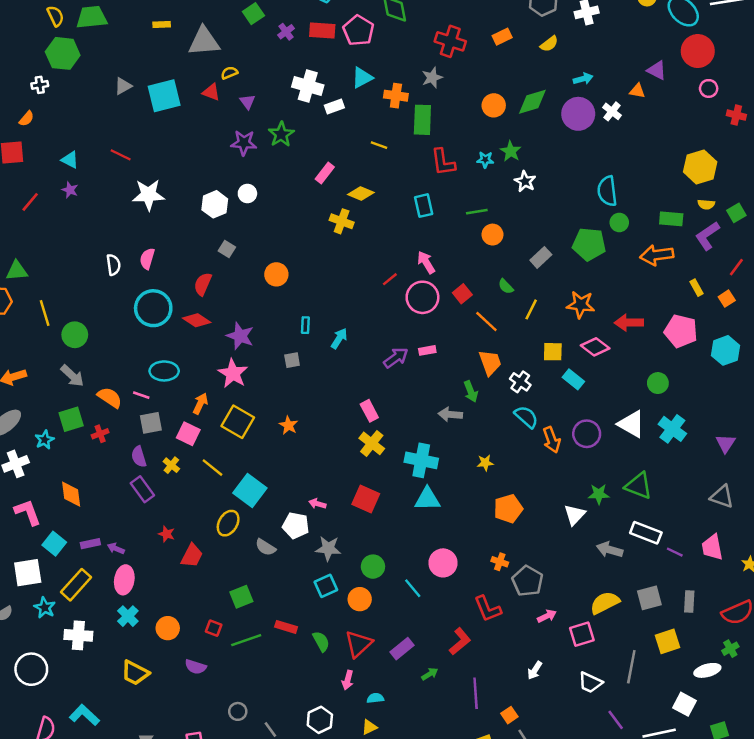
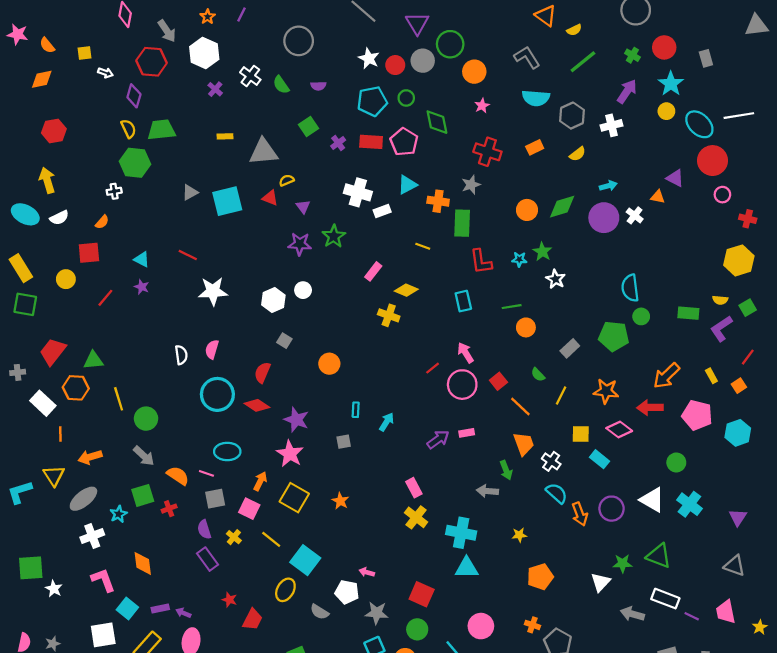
yellow hexagon: (700, 167) -> (739, 260), moved
orange arrow: (657, 255) -> (666, 376), moved, turned -36
red square: (366, 499) -> (422, 594), moved

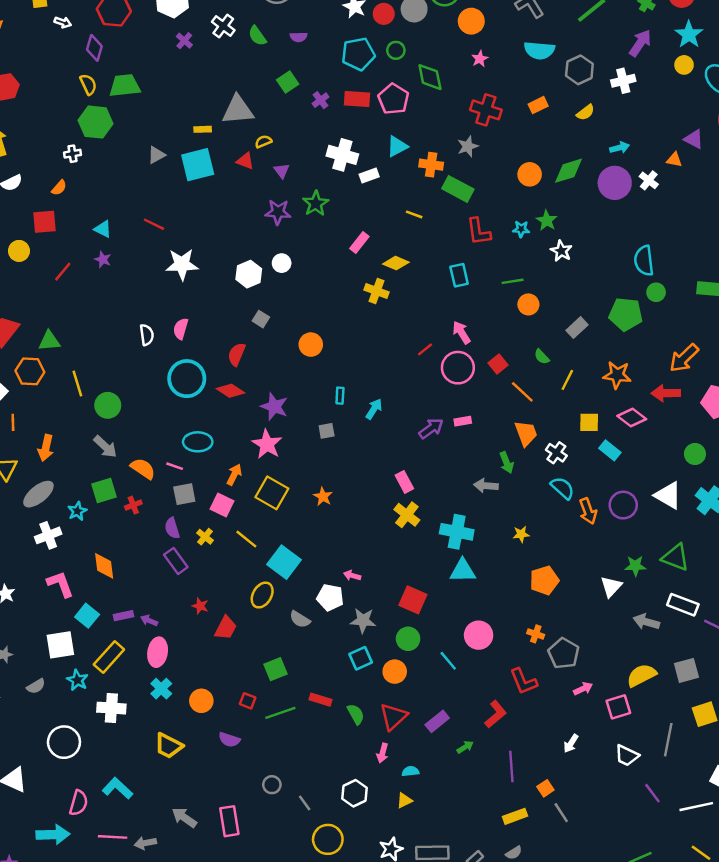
yellow rectangle: (225, 136) -> (203, 129), moved
green rectangle: (462, 223) -> (458, 189), turned -64
orange arrow: (90, 457) -> (46, 448), turned -60

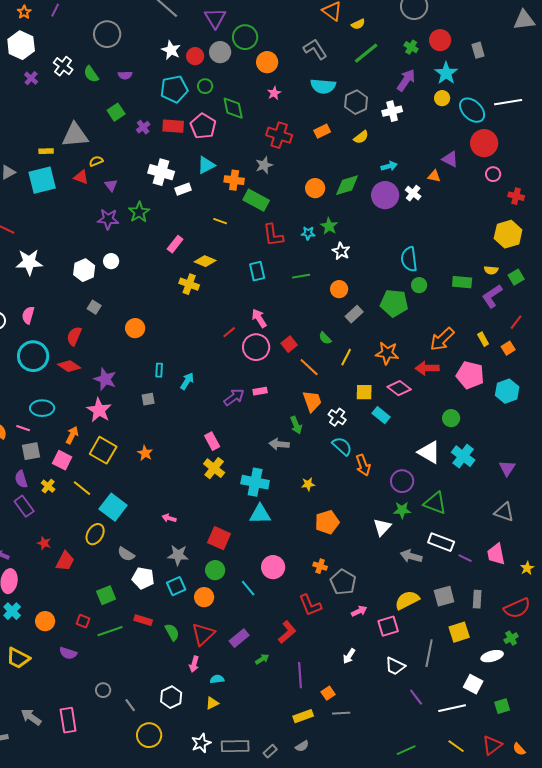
orange circle: (528, 304) -> (339, 289), moved
purple circle: (623, 505) -> (402, 481), moved
white pentagon: (330, 597) -> (143, 578), moved
gray line: (561, 813) -> (341, 713), turned -60

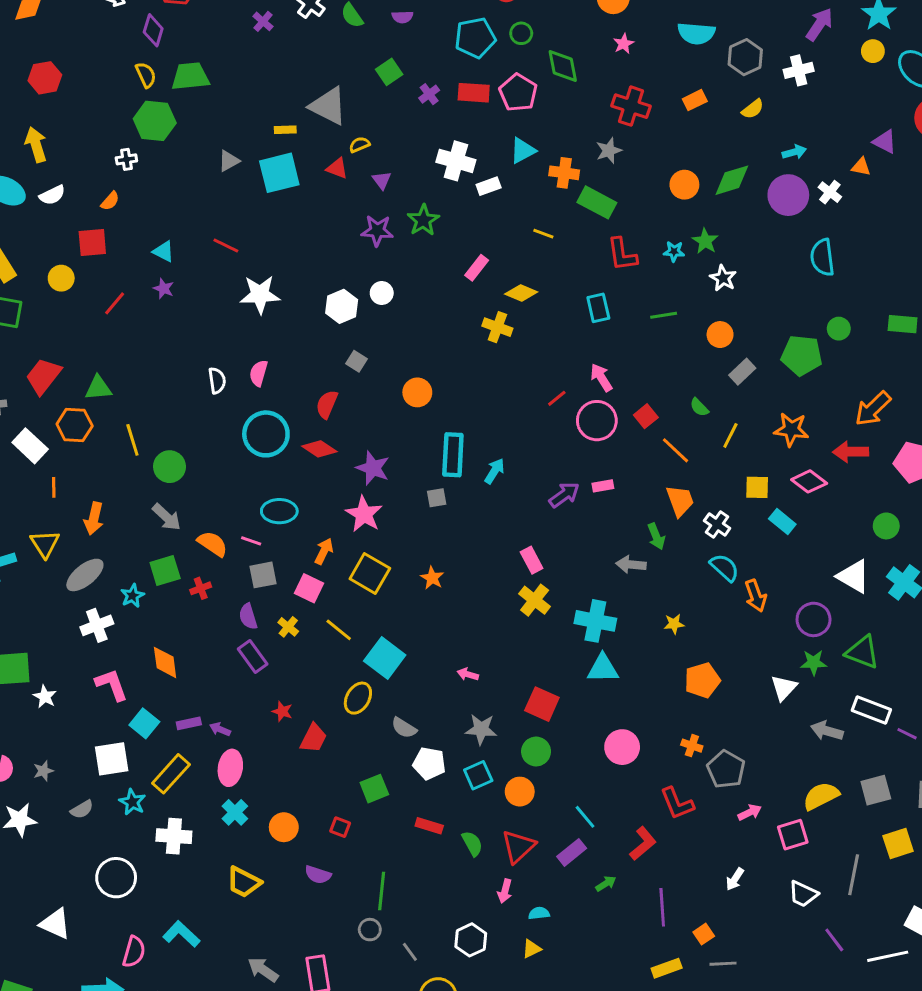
gray triangle: (75, 135) -> (328, 106), turned 32
cyan semicircle: (409, 259) -> (822, 257), moved
cyan rectangle: (159, 370) -> (453, 455), size x2.0
cyan line: (248, 588) -> (585, 817), moved
green line: (110, 631) -> (382, 891), moved, turned -65

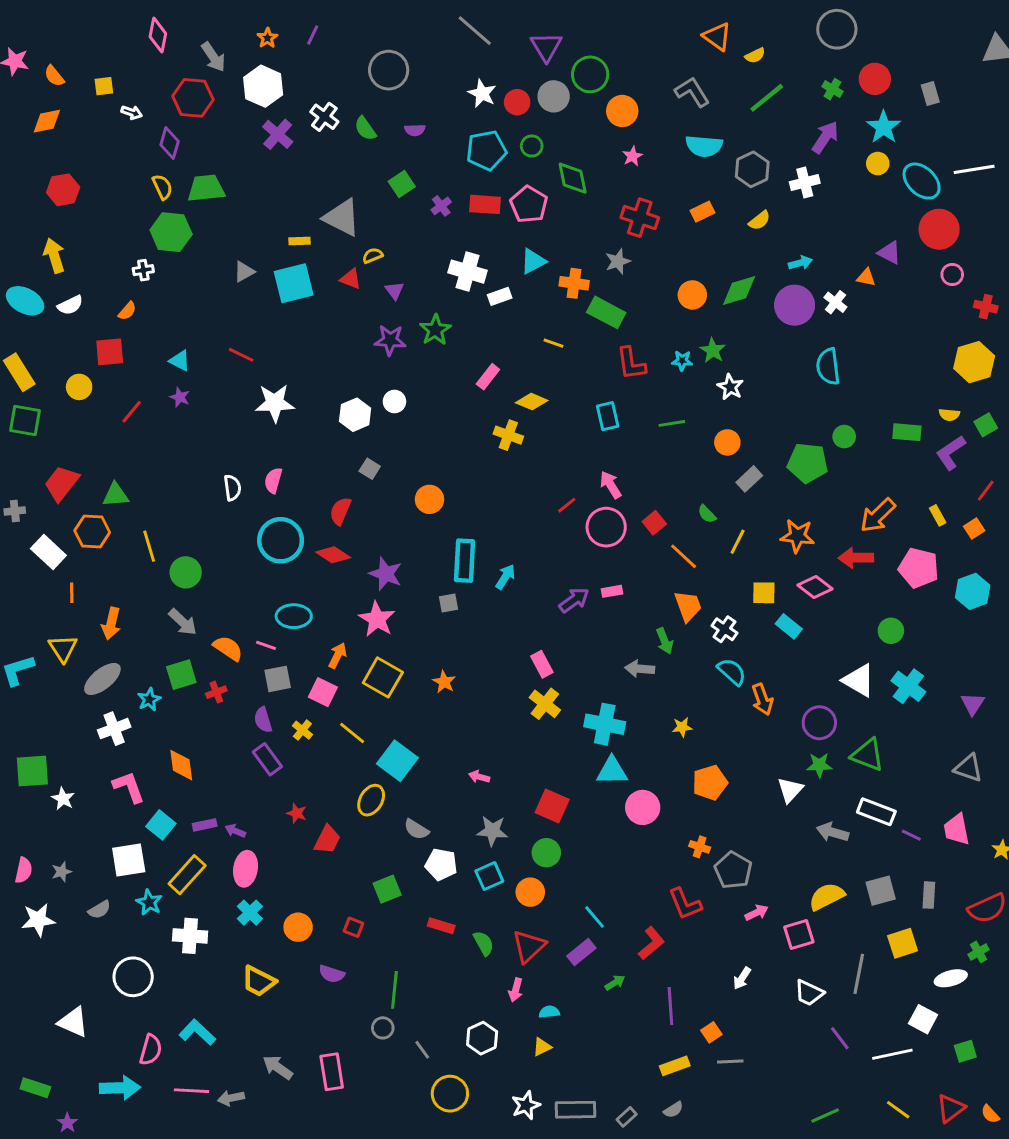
purple cross: (263, 21) -> (278, 134), size x1.5
pink circle: (622, 747) -> (643, 807), moved

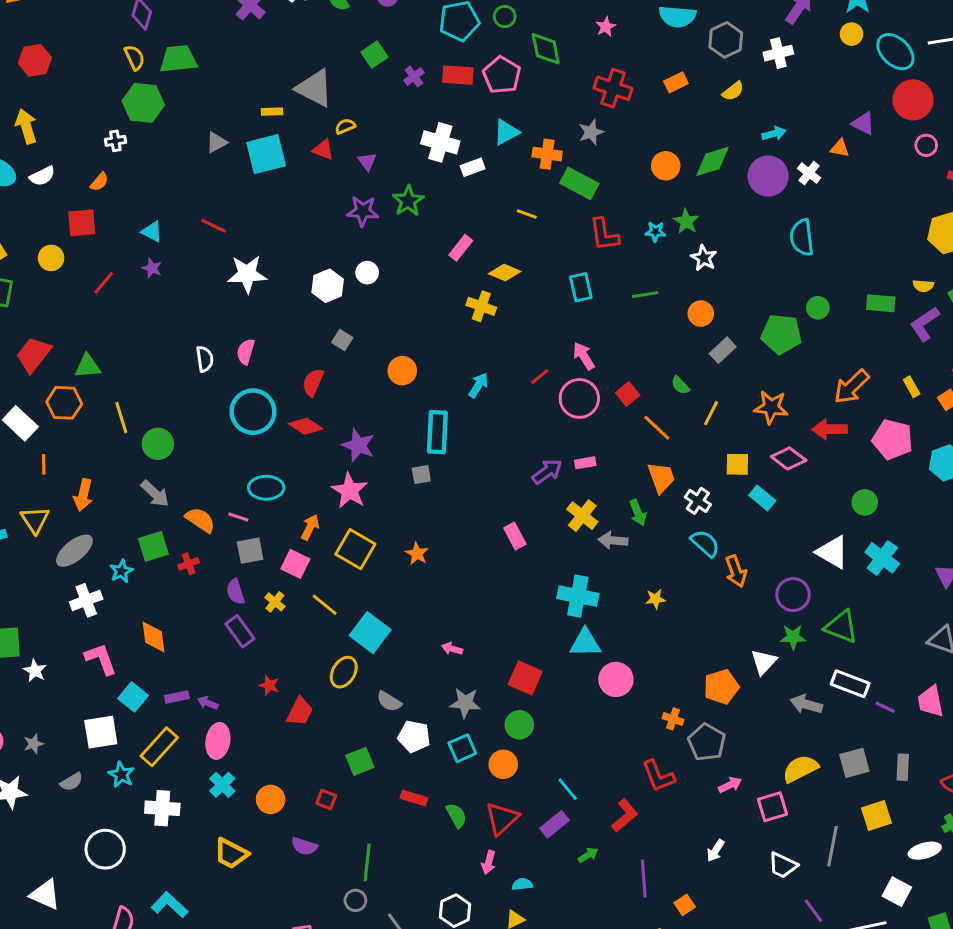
cyan arrow: (505, 577) -> (478, 385), moved
yellow cross: (545, 704) -> (582, 516), moved
orange pentagon: (710, 783) -> (721, 687), moved

